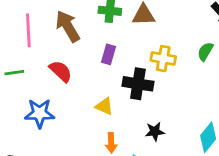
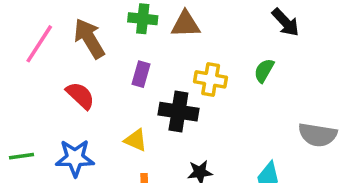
pink line: (28, 30) -> (39, 44), turned 36
green line: (14, 73) -> (21, 156), moved
blue star: (40, 113) -> (75, 158), moved

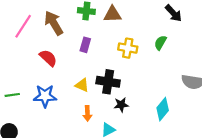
black cross: (178, 112) -> (108, 82), moved

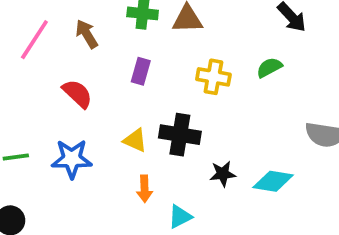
brown arrow: (54, 23) -> (87, 34), size x0.7
green semicircle: (160, 43) -> (269, 68), turned 32
black star: (121, 105) -> (223, 174), moved
cyan diamond: (163, 109) -> (273, 181), turned 60

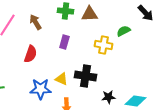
green semicircle: (269, 68) -> (123, 31), moved
red semicircle: (77, 94) -> (30, 54), turned 66
blue star: (72, 159) -> (40, 89), moved

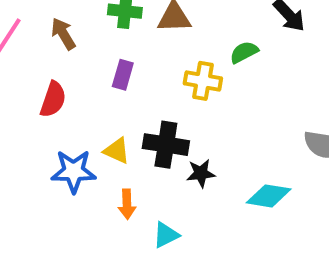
black star: (108, 97) -> (201, 173), moved

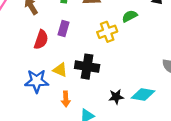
yellow cross: (203, 81) -> (107, 32), turned -30
red semicircle: (53, 99) -> (41, 40), moved
black star: (201, 173) -> (116, 97), moved

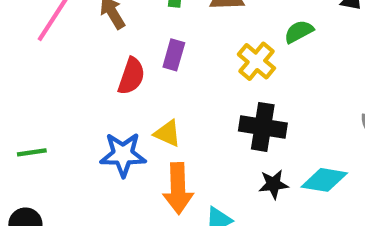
yellow cross: (107, 32) -> (256, 61), turned -30
black cross: (87, 67) -> (263, 127), moved
orange arrow: (66, 99) -> (178, 188), size x1.6

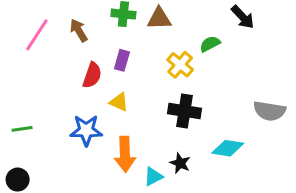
yellow triangle: (167, 133) -> (119, 102), moved
black star: (273, 184) -> (180, 163), moved, turned 30

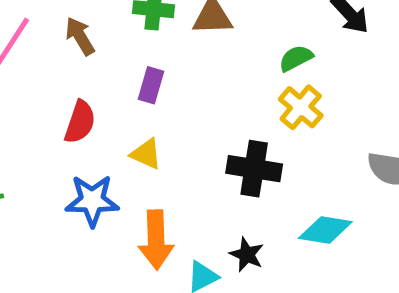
yellow cross: (180, 65) -> (301, 107), moved
red semicircle: (92, 75) -> (80, 122), moved

